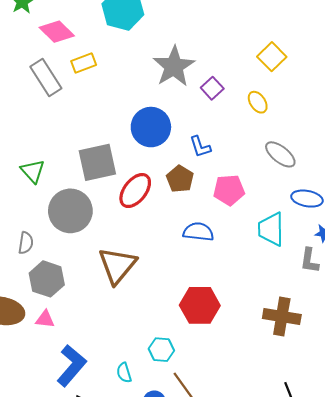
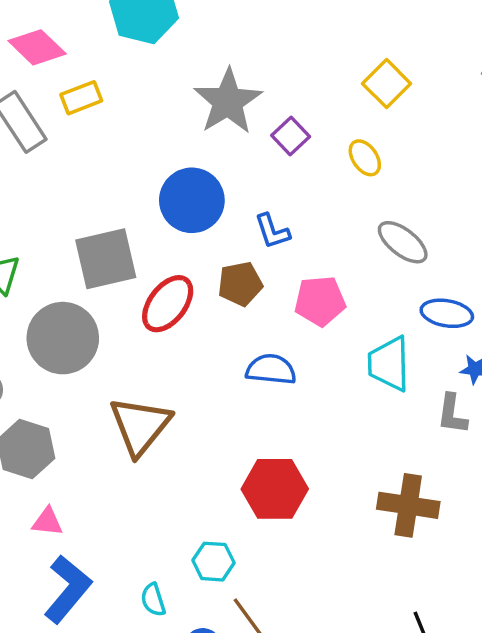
brown pentagon: (180, 179) -> (240, 284), turned 30
pink triangle: (45, 319) -> (47, 522), moved

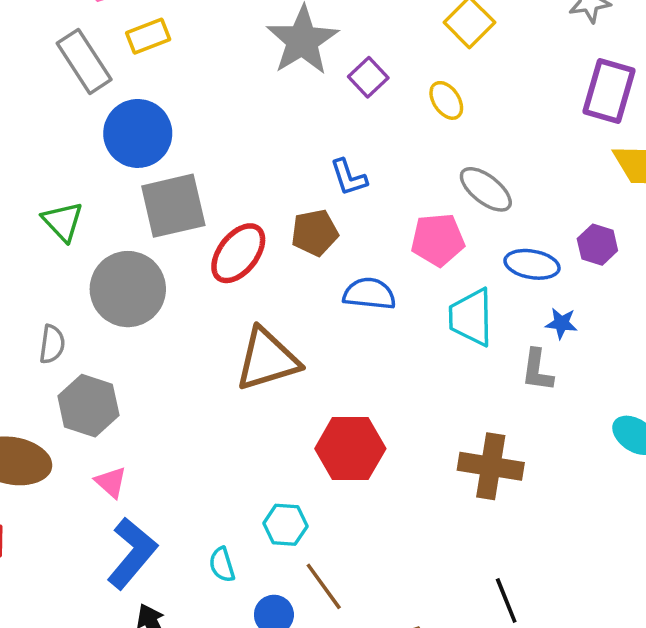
blue circle: (192, 200) -> (138, 133), moved
pink pentagon: (320, 301) -> (438, 240), moved
blue semicircle: (271, 369) -> (369, 294), moved
brown triangle: (140, 426) -> (267, 359), moved, turned 34
pink triangle: (47, 522) -> (111, 482), turned 36

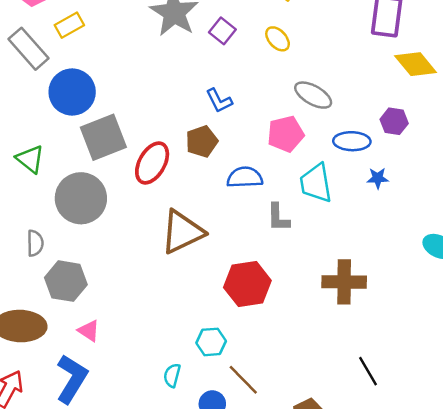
gray L-shape: (537, 370) -> (278, 218), moved
blue L-shape: (132, 553) -> (72, 379), moved
cyan semicircle: (222, 565) -> (172, 375), turned 40

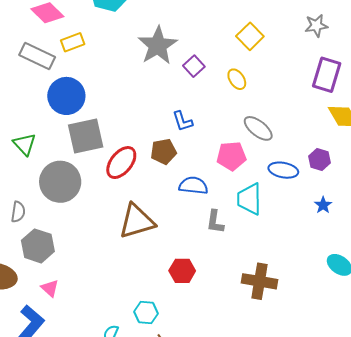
gray rectangle: (29, 49) -> (37, 56), turned -32
blue star: (378, 178) -> (323, 205), moved, turned 30
red hexagon: (247, 284) -> (182, 271), size x0.7

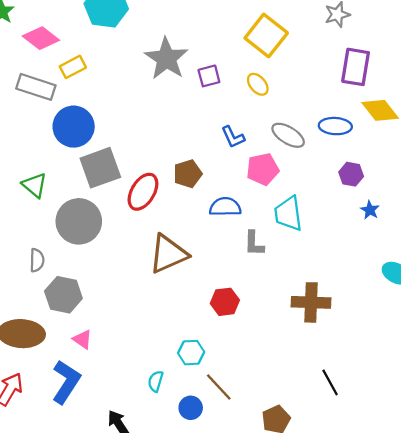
yellow square: (250, 36) -> (266, 35), size x1.4
purple square: (194, 66) -> (209, 76), turned 35
blue L-shape: (183, 121) -> (233, 137), moved
purple hexagon: (319, 159) -> (351, 174), moved
blue ellipse: (283, 170) -> (335, 126), moved

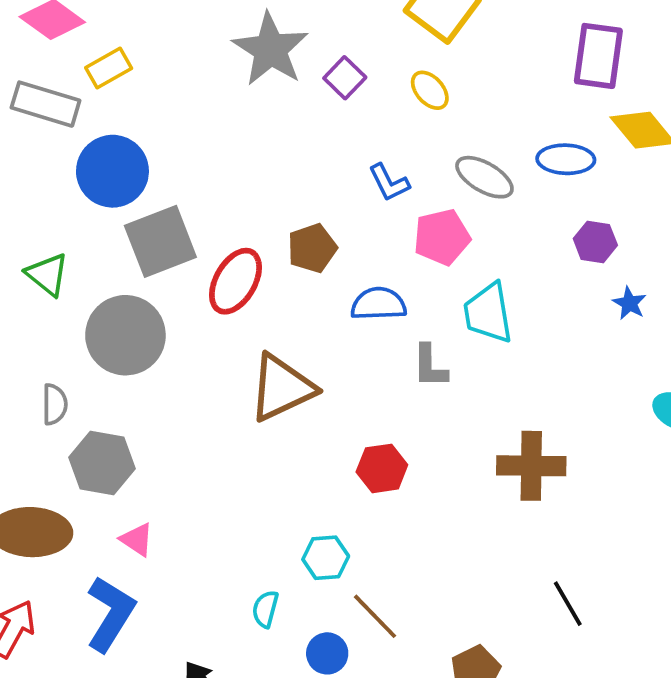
purple square: (209, 76) -> (345, 78), turned -30

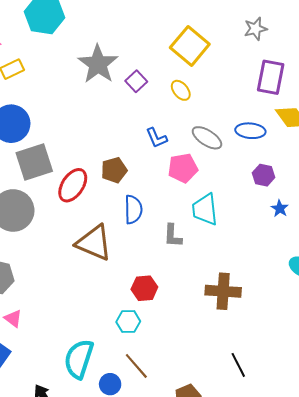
blue semicircle: (379, 304) -> (133, 209), moved, turned 88
brown triangle: (282, 388) -> (94, 243), turned 45
cyan hexagon: (326, 558) -> (128, 322), moved
cyan semicircle: (265, 609) -> (79, 359), size x2.0

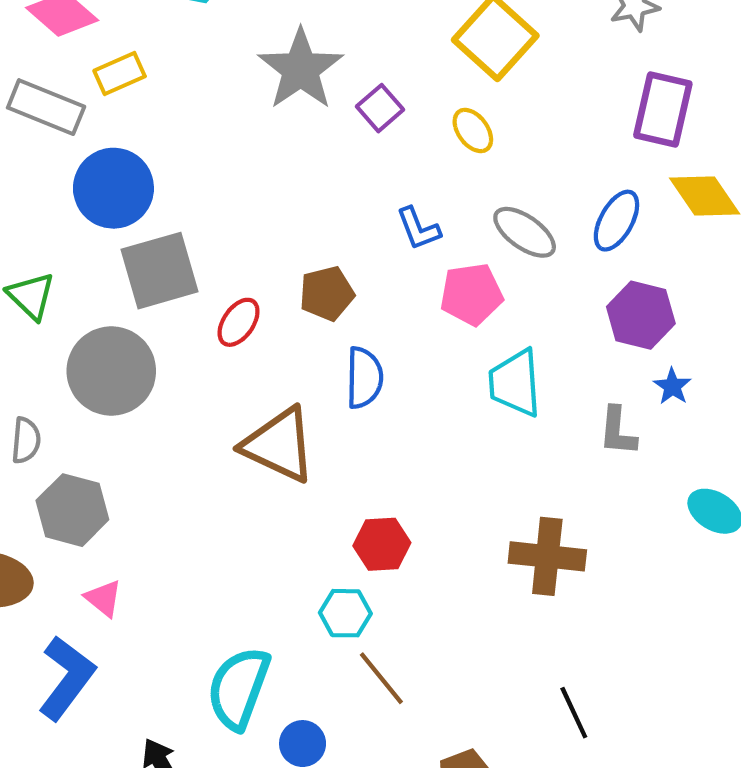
blue ellipse: (250, 131) -> (616, 221), turned -68
purple hexagon: (264, 175) -> (641, 315), size x1.4
red ellipse: (73, 185) -> (239, 322), size x0.7
gray L-shape: (173, 236) -> (618, 431), moved
brown line: (136, 366) -> (381, 678), moved

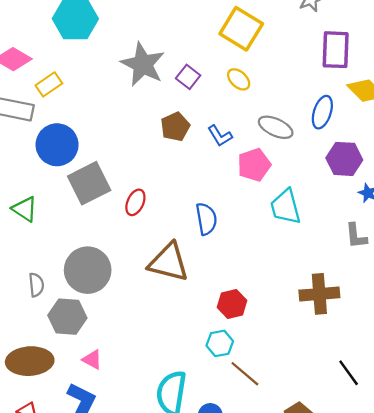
brown pentagon: (327, 293) -> (175, 127), moved
gray circle: (111, 371) -> (88, 270), moved
gray L-shape: (618, 431) -> (356, 236), moved

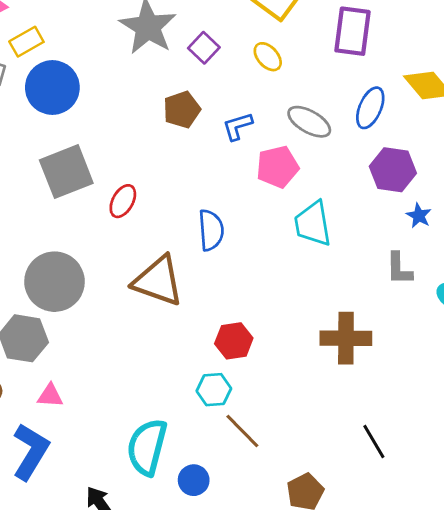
purple rectangle: (336, 50) -> (352, 31), moved
blue L-shape: (220, 136) -> (238, 126), turned 100
blue circle: (57, 145) -> (52, 88), moved
pink triangle: (92, 360) -> (50, 396), turned -30

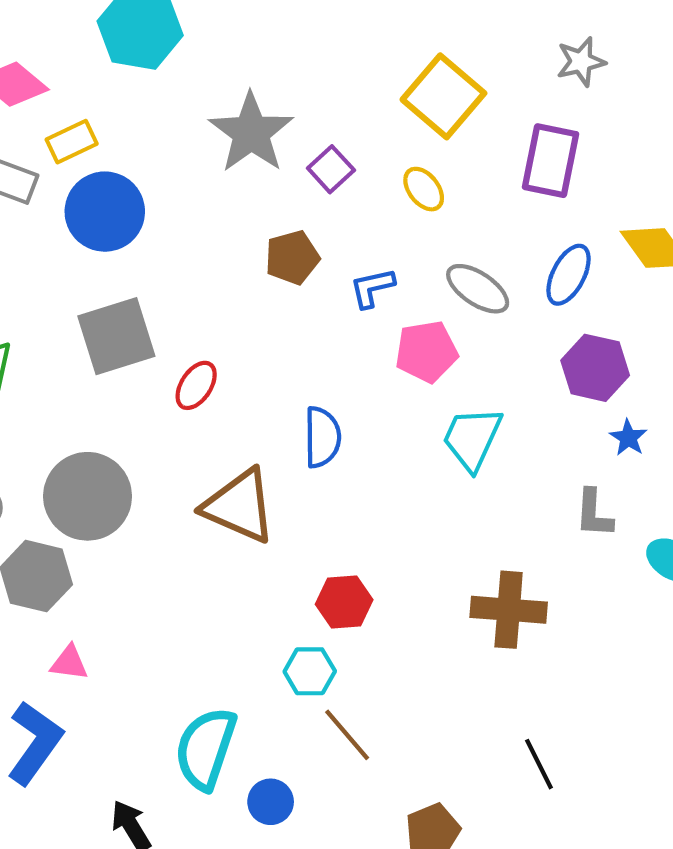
cyan trapezoid: (313, 224) -> (472, 438), turned 30

